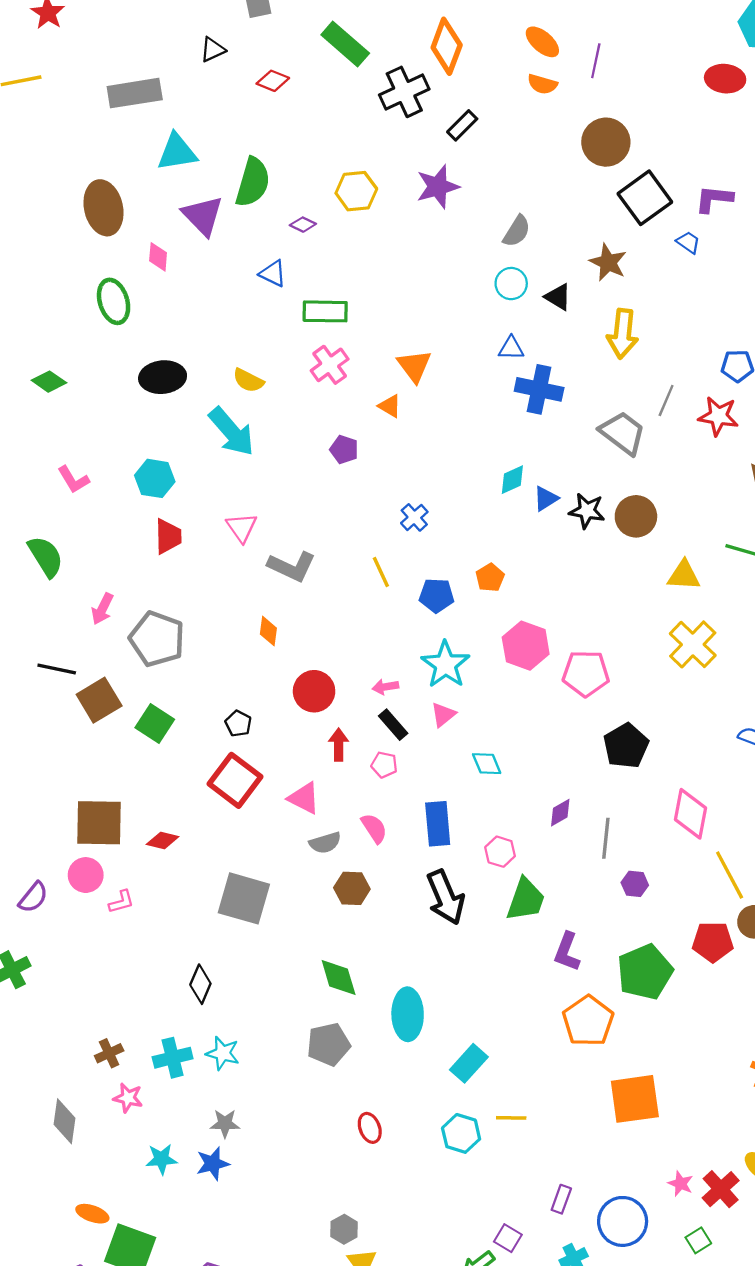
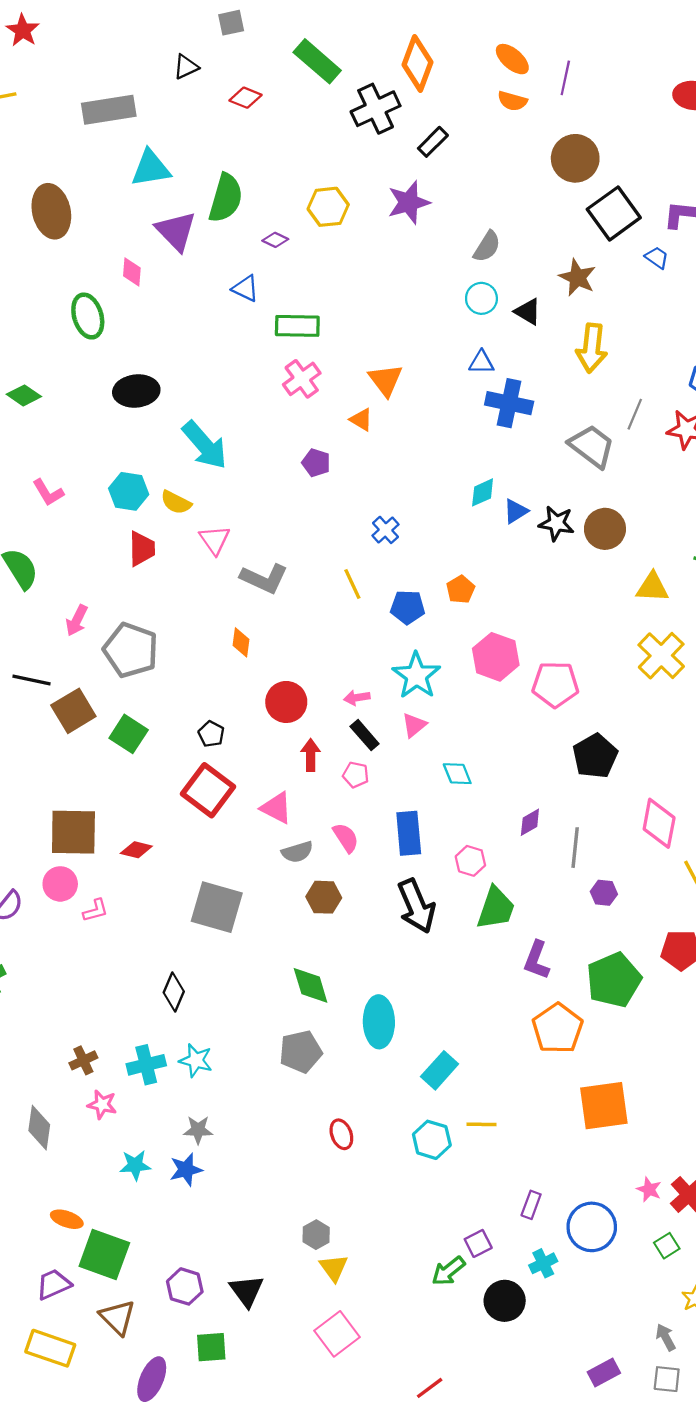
brown ellipse: (104, 208) -> (51, 211), moved
yellow semicircle: (248, 380) -> (176, 502), moved
purple square: (508, 1238) -> (478, 1243), turned 32

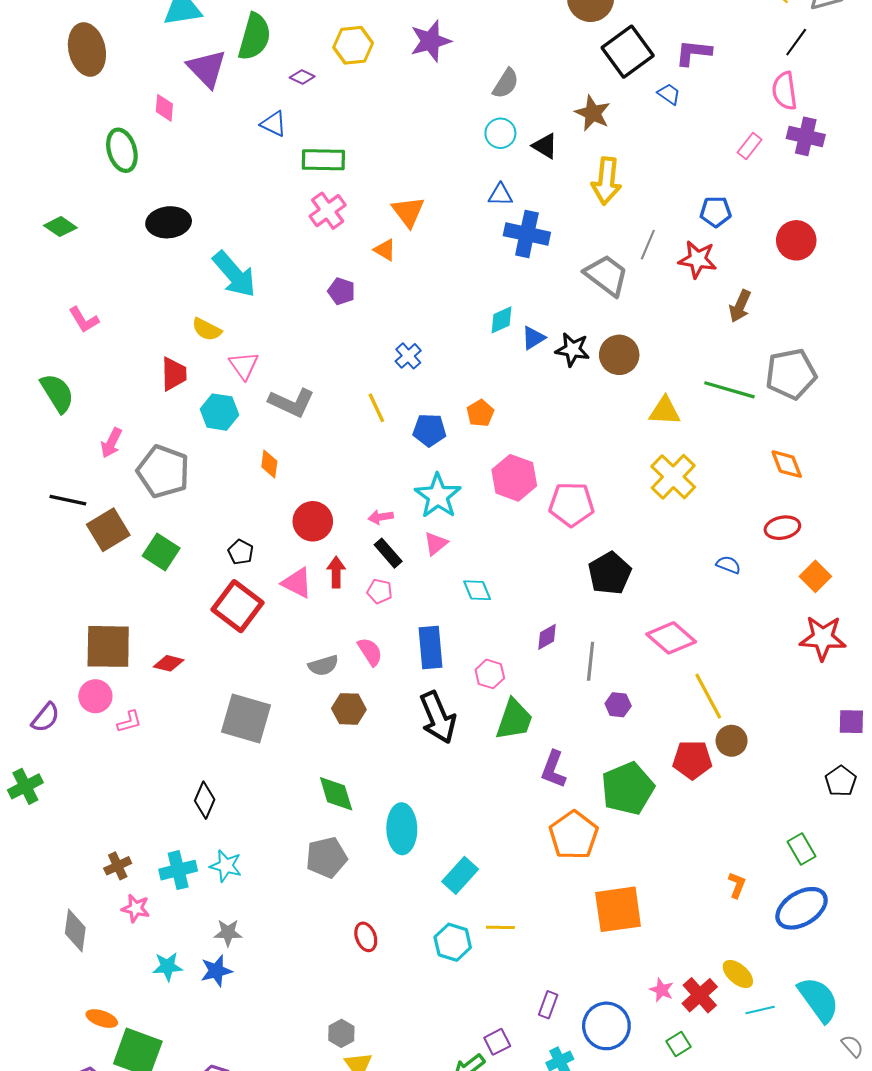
cyan hexagon: (129, 491) -> (219, 412), moved
pink triangle: (276, 808) -> (297, 583), moved
pink diamond: (659, 823) -> (671, 638), turned -60

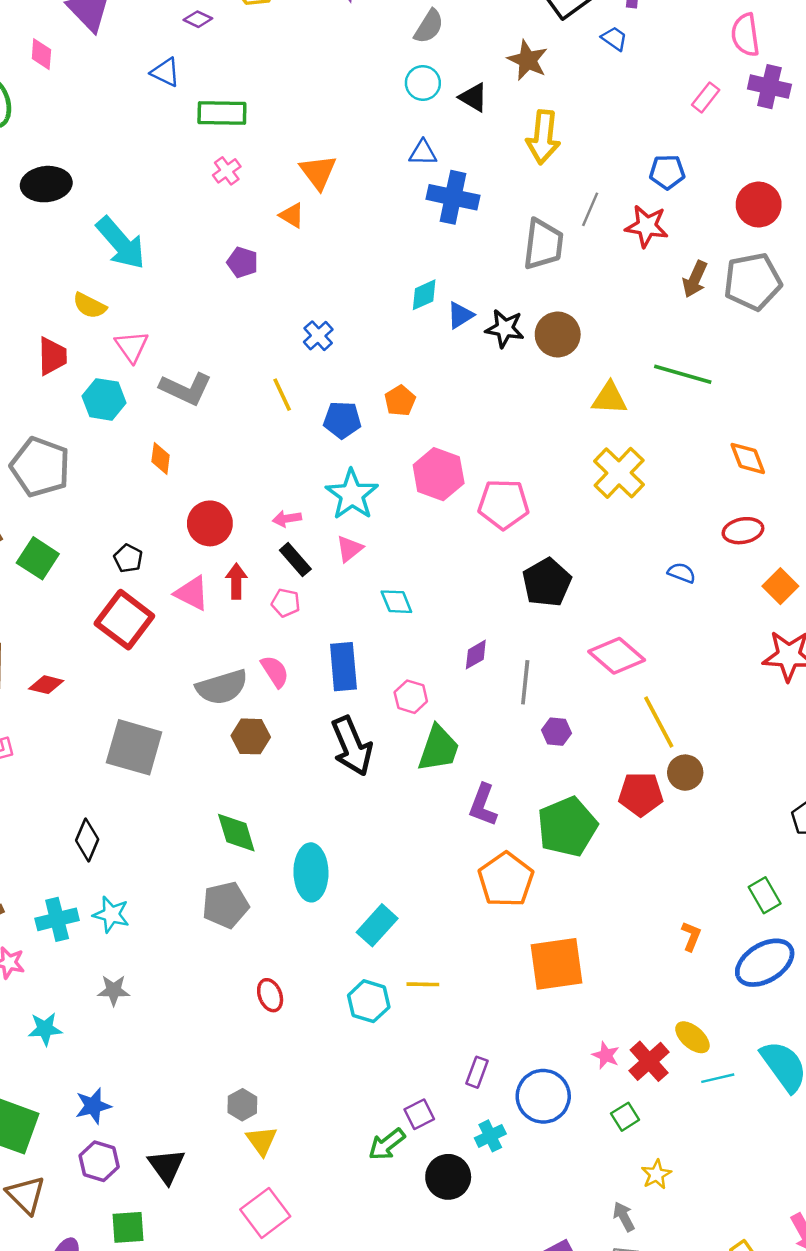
pink cross: (328, 211) -> (227, 171), size x0.7
gray trapezoid: (606, 275) -> (543, 244), turned 60
gray pentagon: (791, 374) -> (753, 282), moved
gray semicircle: (323, 665) -> (222, 687), size x1.5
blue star: (216, 971) -> (93, 1106), moved

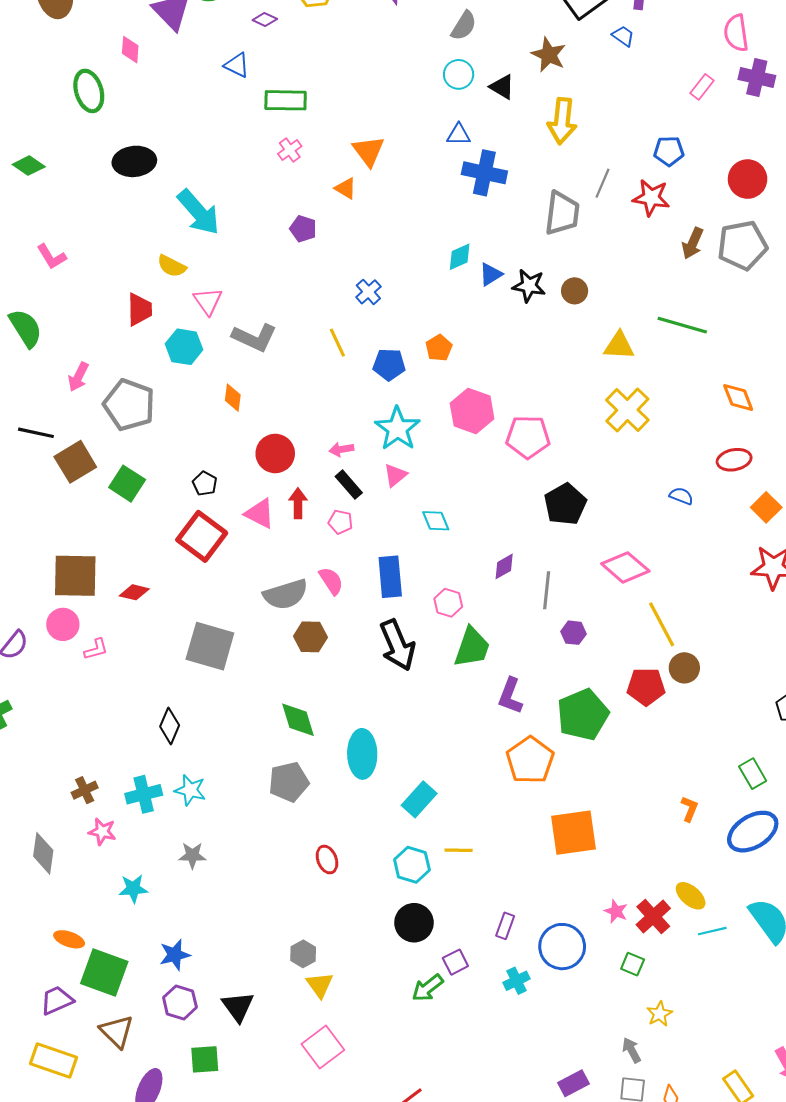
brown circle: (558, 334) -> (575, 291), size x0.7
green square: (625, 1117) -> (633, 964), turned -35
black circle: (448, 1177) -> (414, 923), moved

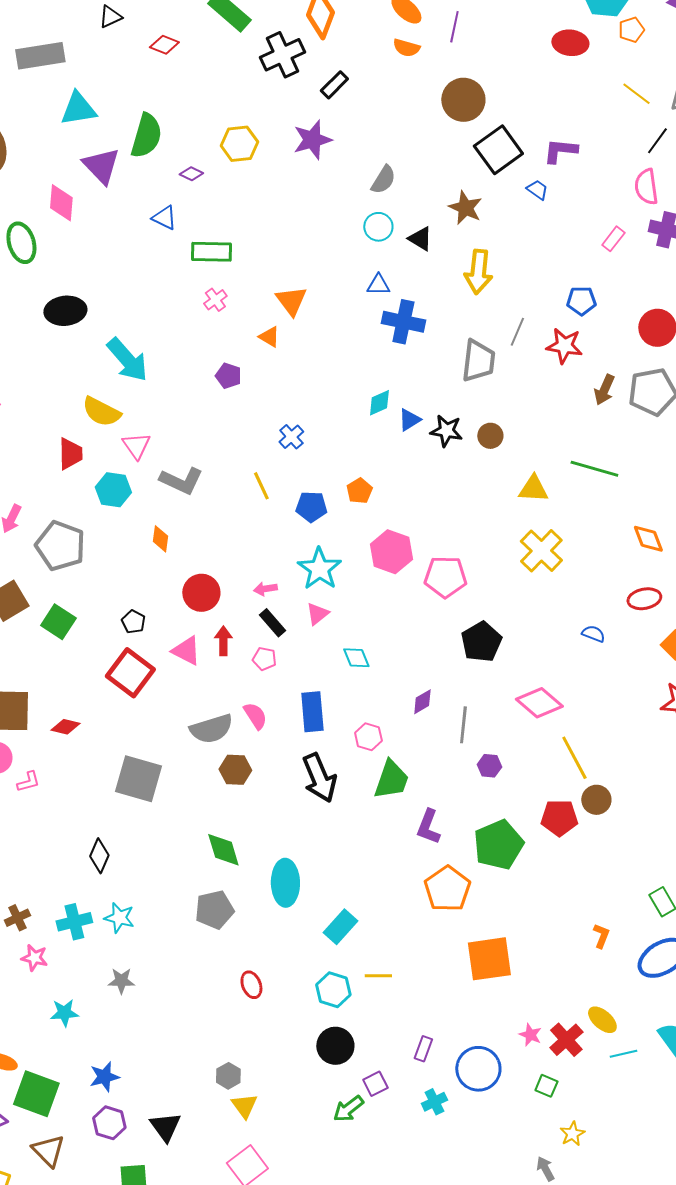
pink diamond: (130, 50) -> (61, 203), size x1.4
yellow semicircle: (172, 266) -> (101, 412), size x1.4

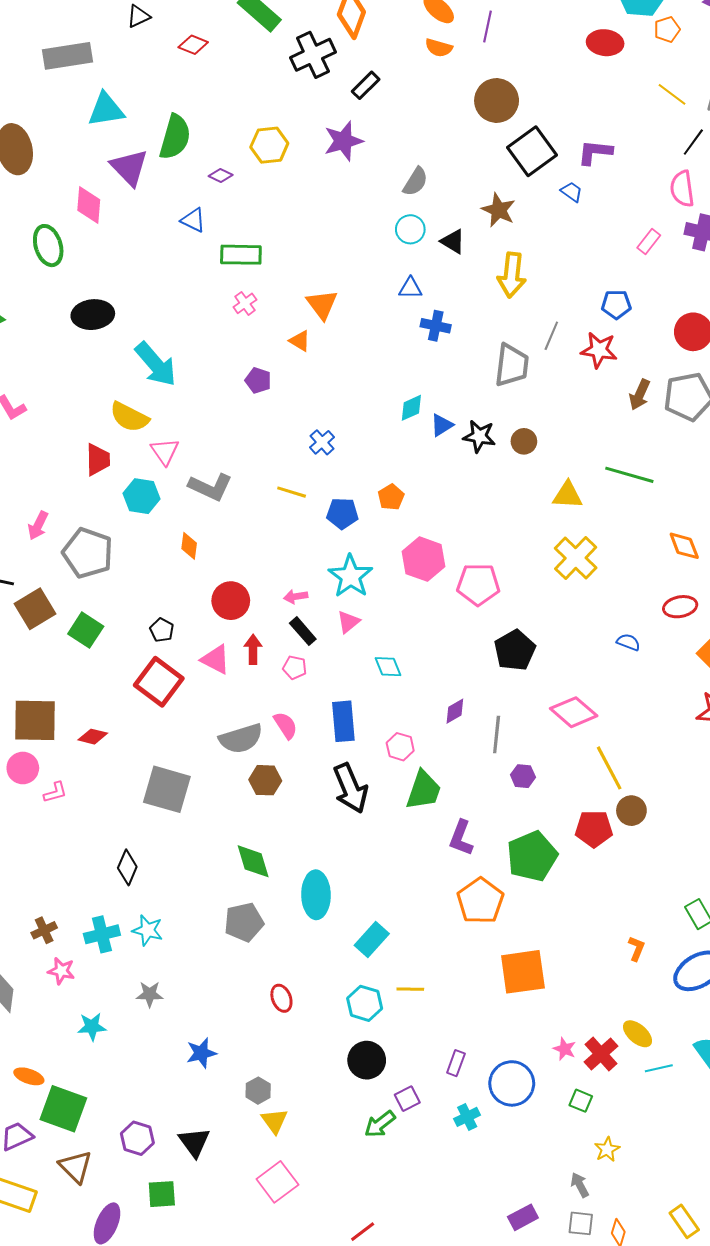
blue cross: (403, 322) -> (436, 326), size x0.7
yellow line: (261, 486) -> (292, 492), turned -48
blue star: (104, 1077) -> (201, 1053), moved

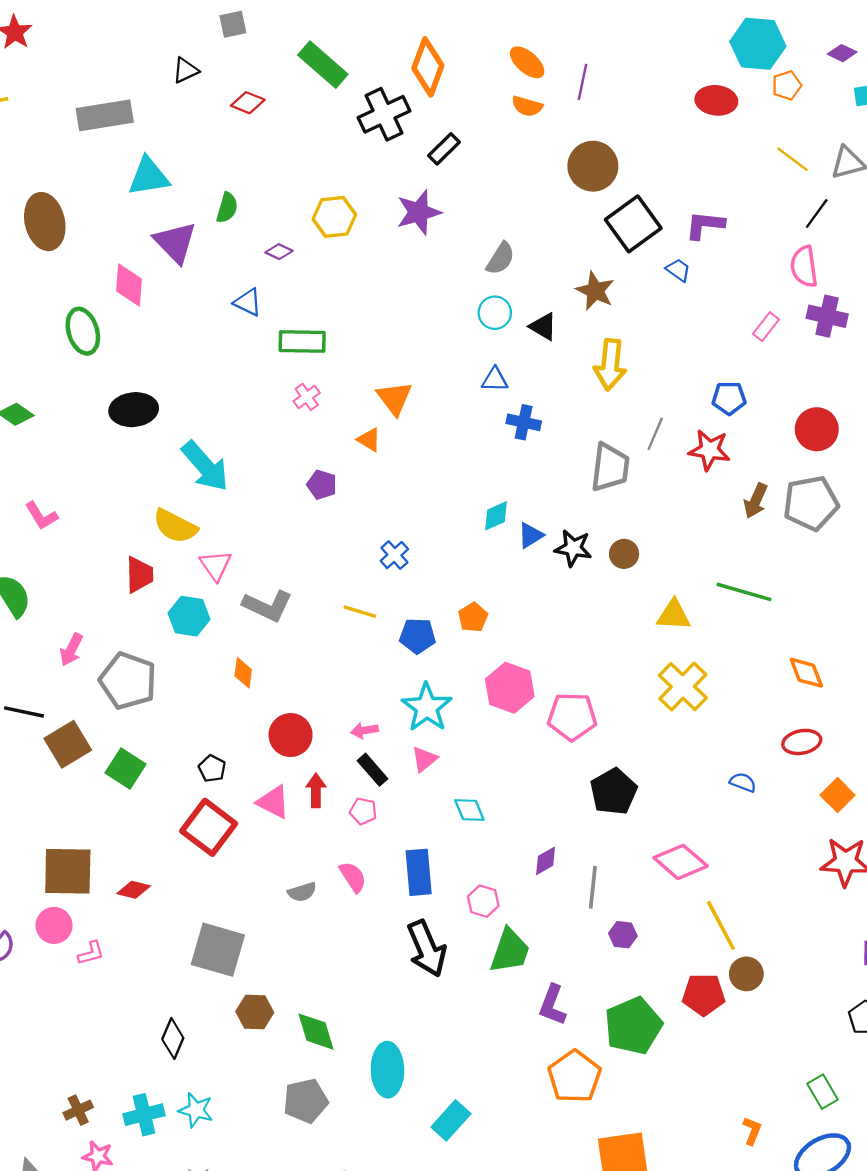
green semicircle: (175, 137) -> (227, 208), size x0.6
gray semicircle: (241, 739) -> (302, 892), size x0.6
brown hexagon: (265, 780) -> (255, 1012), moved

